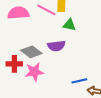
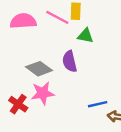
purple semicircle: (56, 46) -> (70, 61), turned 84
red cross: (14, 64) -> (18, 104), moved, turned 35

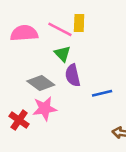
green triangle: (85, 36) -> (62, 54), moved, turned 35
blue line: (98, 104) -> (102, 93), moved

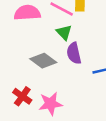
pink star: (45, 109) -> (51, 104), moved

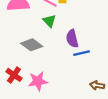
purple semicircle: (74, 53) -> (72, 39), moved

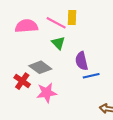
red cross: (14, 75) -> (22, 81), moved
pink star: (38, 81) -> (47, 93), moved

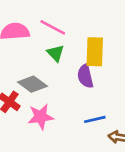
yellow rectangle: (72, 18) -> (95, 52), moved, size x1.5
blue line: (91, 76) -> (95, 119), moved

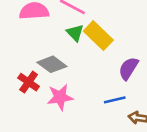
yellow rectangle: (95, 52) -> (98, 36), moved, turned -48
purple semicircle: (85, 76) -> (128, 68), moved, turned 45

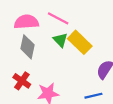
gray diamond: (52, 64) -> (28, 47), moved, turned 65

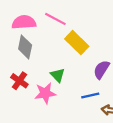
green triangle: (60, 40) -> (58, 75), moved

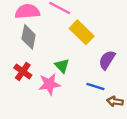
blue line: (90, 95) -> (95, 86), turned 30

